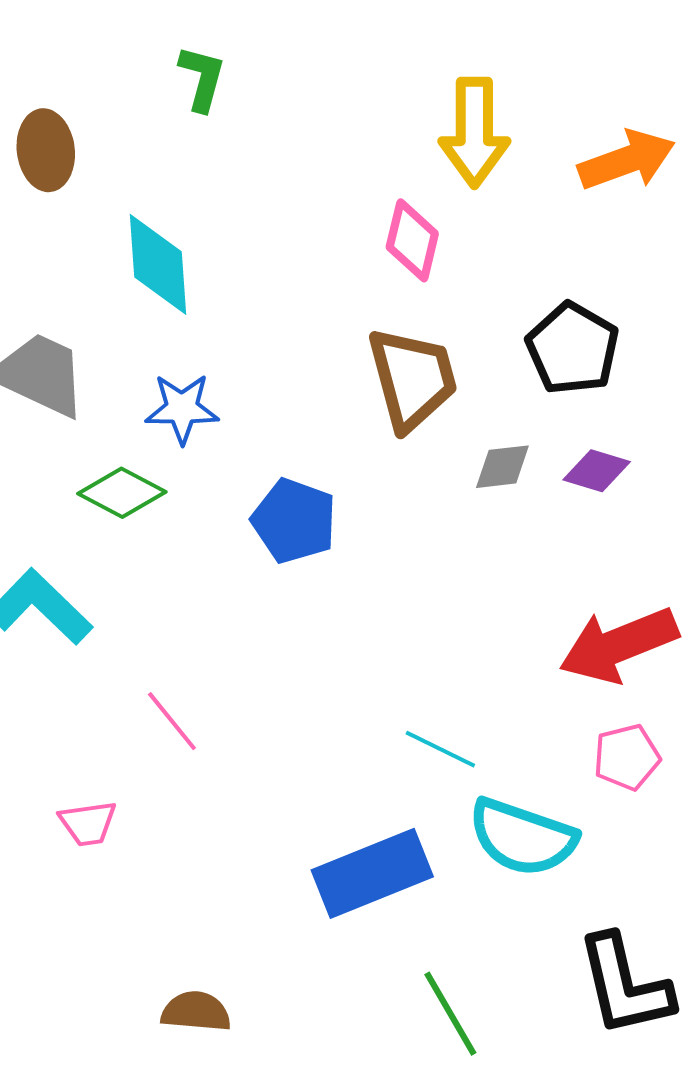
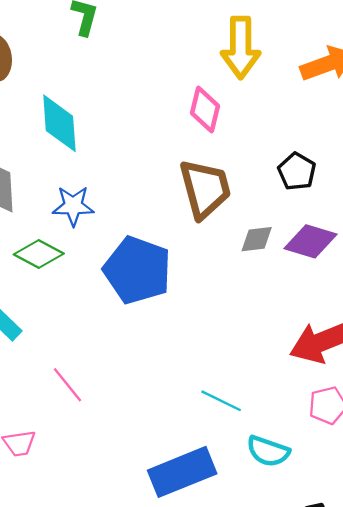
black pentagon: (573, 349) -> (297, 171), size x0.7
purple diamond: (597, 471) -> (311, 241), size x1.4
blue pentagon: (294, 521) -> (137, 270), size x1.4
cyan semicircle: (522, 837) -> (268, 451), size x0.7

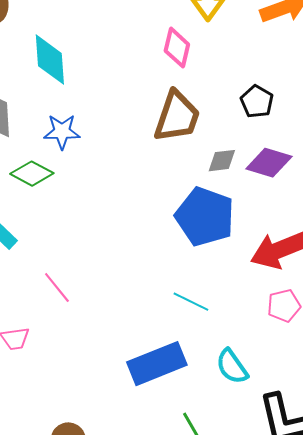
brown trapezoid: (205, 189) -> (177, 117), turned 34
blue pentagon: (137, 270) -> (205, 217), moved
cyan semicircle: (268, 451) -> (232, 367), moved, turned 36

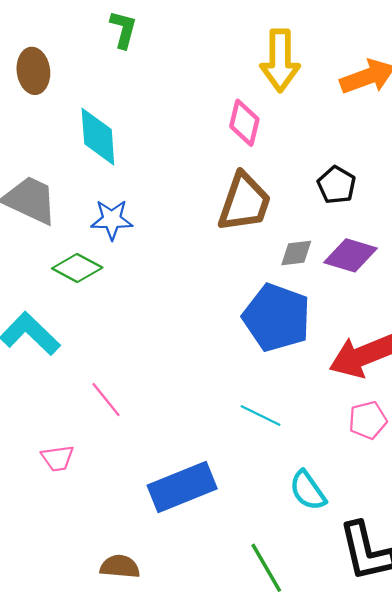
blue rectangle: (157, 364) -> (182, 487), moved

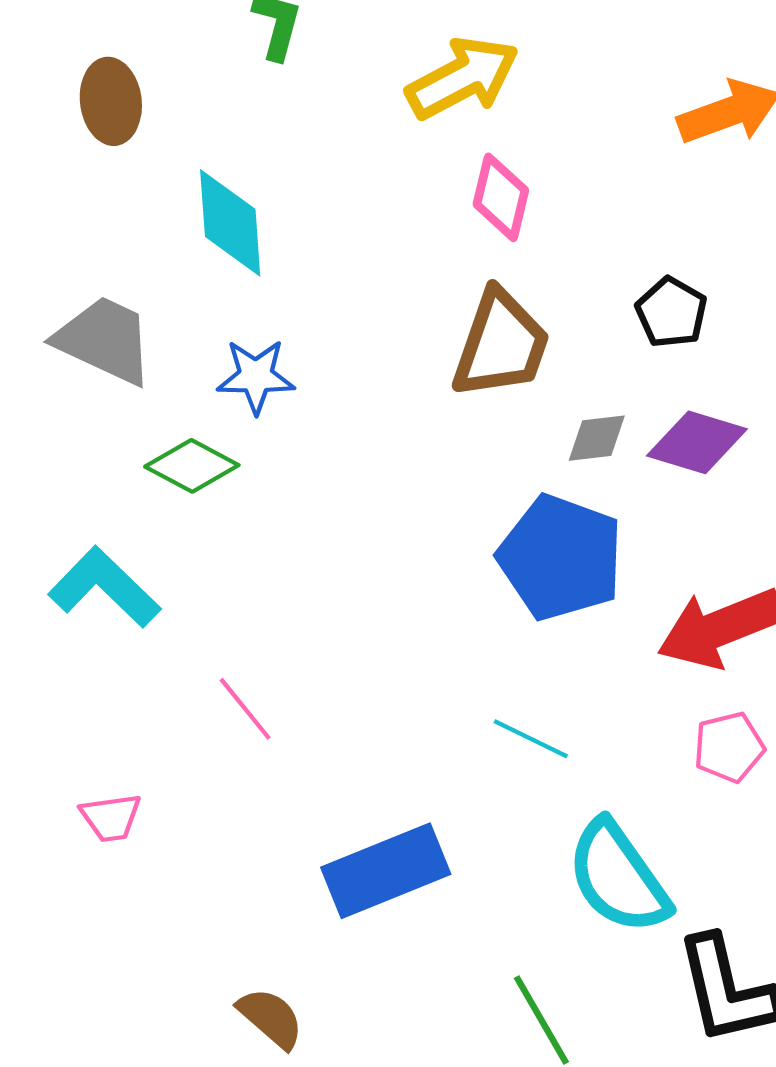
yellow arrow: (280, 60) -> (463, 78), moved, turned -118
pink trapezoid: (58, 458) -> (111, 818), moved
cyan semicircle: (308, 490) -> (618, 877), size x1.5
brown semicircle: (120, 567) -> (271, 1018), turned 36

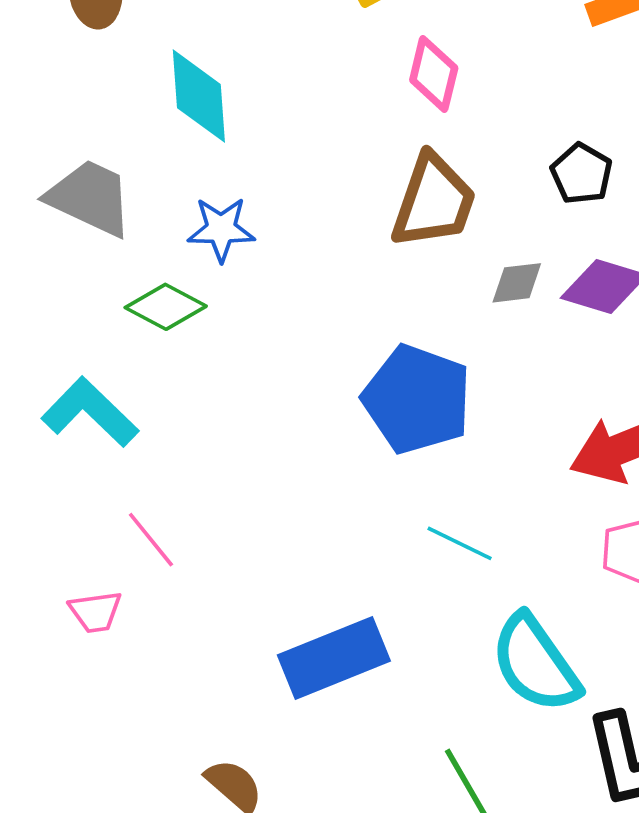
blue pentagon: (561, 557) -> (417, 399), moved
pink line: (245, 709) -> (151, 540), moved

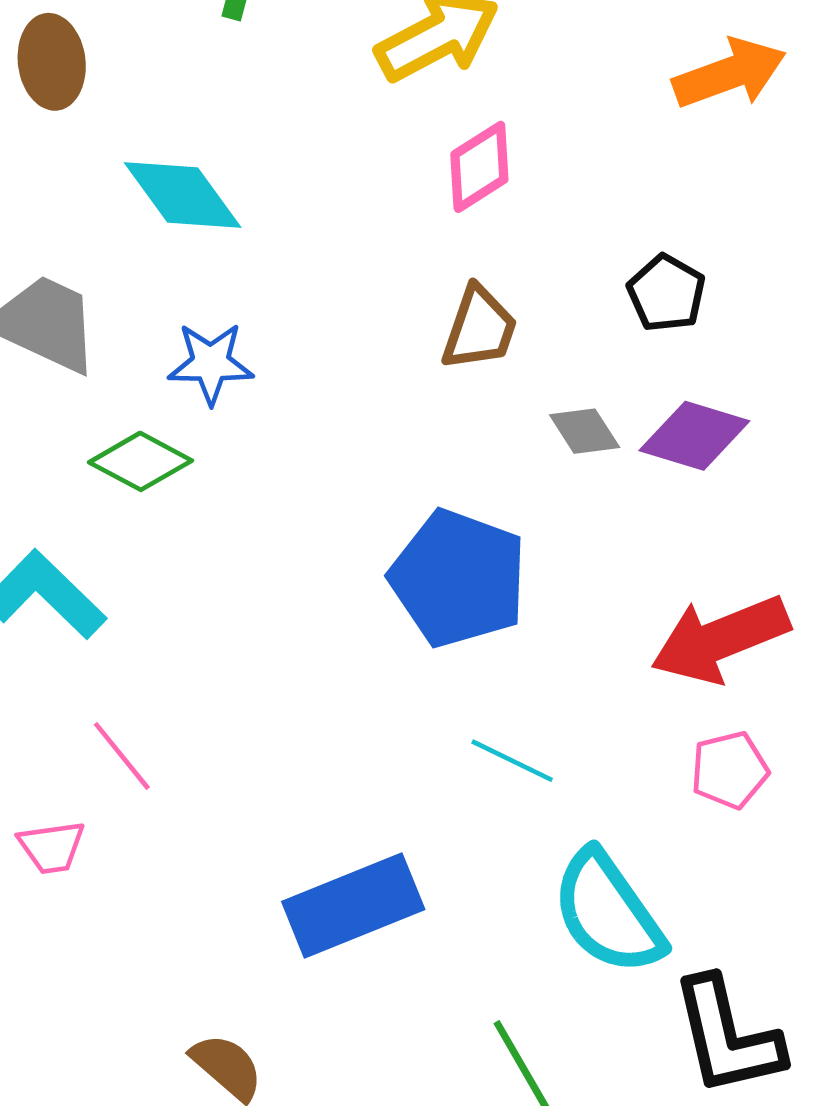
pink diamond: (434, 74) -> (479, 167), turned 44
cyan diamond: (199, 96) -> (183, 195), turned -32
brown trapezoid: (434, 201) -> (479, 328), size x0.7
gray diamond: (517, 283) -> (585, 431), turned 64

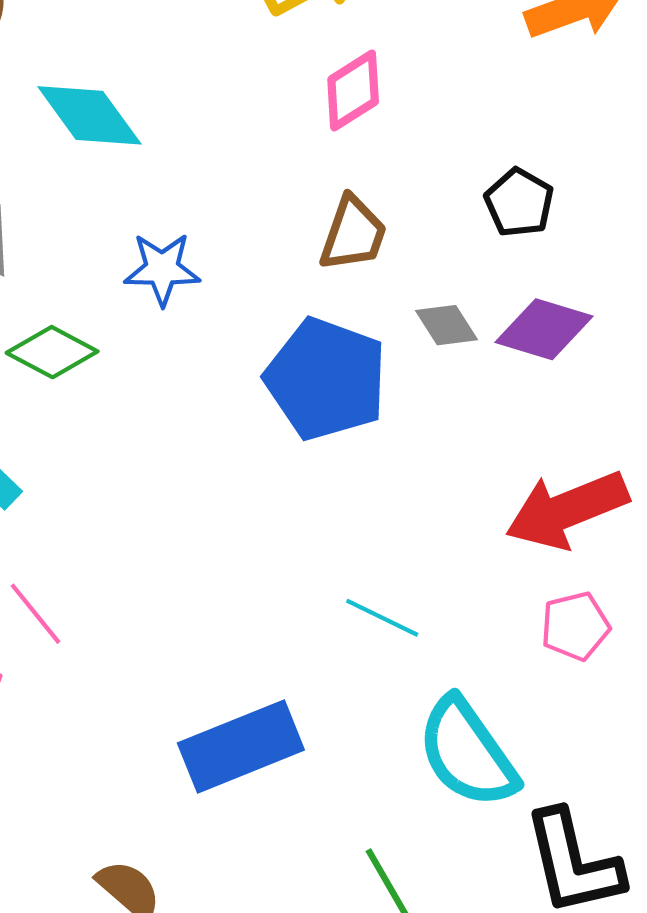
blue star: (211, 363) -> (162, 269), moved
blue pentagon: (458, 578) -> (326, 379), moved

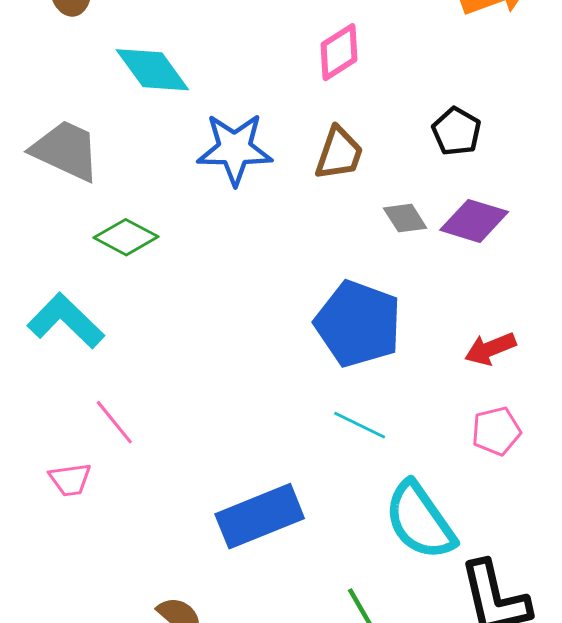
blue star: (162, 269) -> (235, 149), moved, size x1.4
blue pentagon: (326, 379) -> (358, 324), moved
red arrow: (567, 510) -> (490, 349), size x0.6

